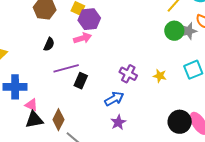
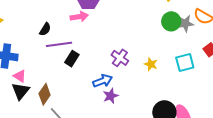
black semicircle: (49, 44) -> (45, 29), moved
black triangle: (34, 120) -> (21, 91), turned -48
purple star: (118, 122) -> (111, 96), moved

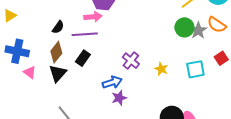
gray star: (185, 23) -> (198, 30), turned -30
purple line: (59, 44) -> (85, 34), moved
black triangle: (21, 91) -> (58, 73), moved
brown diamond: (45, 94) -> (56, 52), moved

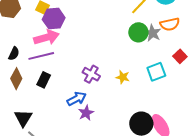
pink arrow: (93, 17) -> (46, 37), size x1.4
orange semicircle: (217, 25) -> (170, 24), turned -36
black triangle: (58, 73) -> (23, 118), moved

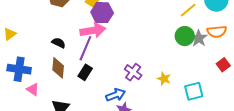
black semicircle: (14, 54) -> (59, 43), turned -96
purple line: (41, 56) -> (85, 48), turned -60
cyan square: (156, 72) -> (194, 91), moved
brown diamond: (16, 79) -> (58, 68), turned -30

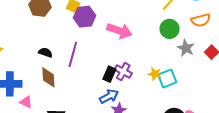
pink arrow: (93, 30) -> (119, 31), moved, turned 35
gray star: (199, 38) -> (186, 48), moved
black rectangle: (85, 72) -> (109, 74), moved
cyan square: (194, 91) -> (167, 78), moved

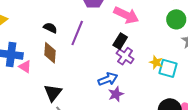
black rectangle: (109, 74) -> (120, 41), moved
cyan square: (167, 78) -> (168, 68), turned 30
pink triangle: (26, 102) -> (25, 67), moved

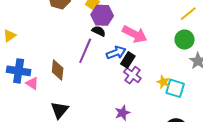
black semicircle: (50, 28) -> (99, 31), moved
blue arrow: (108, 79) -> (116, 53), moved

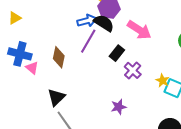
black semicircle: (99, 31) -> (104, 23), size x1.5
blue arrow: (116, 53) -> (87, 21), moved
black rectangle: (128, 60) -> (117, 53), moved

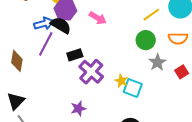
pink arrow: (139, 30) -> (98, 18), moved, size x0.7
black rectangle: (117, 53) -> (75, 55), turned 35
purple cross: (133, 70) -> (91, 72), size x1.4

